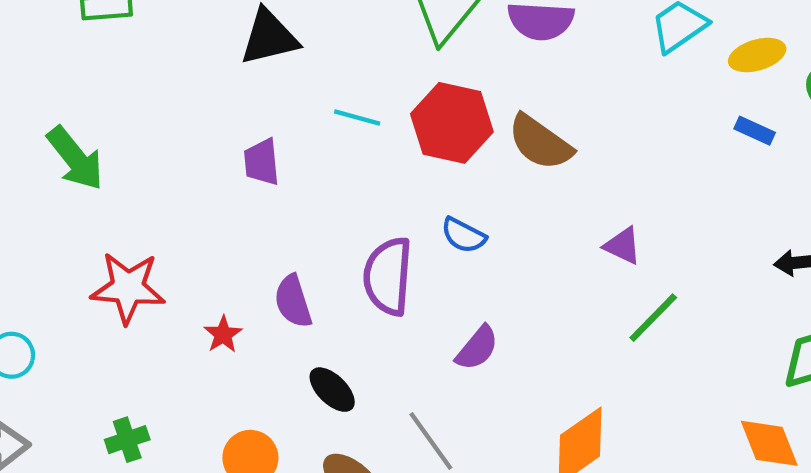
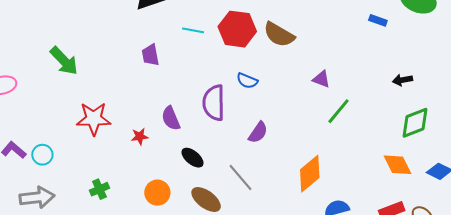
red star: (223, 334) -> (140, 136), turned 30

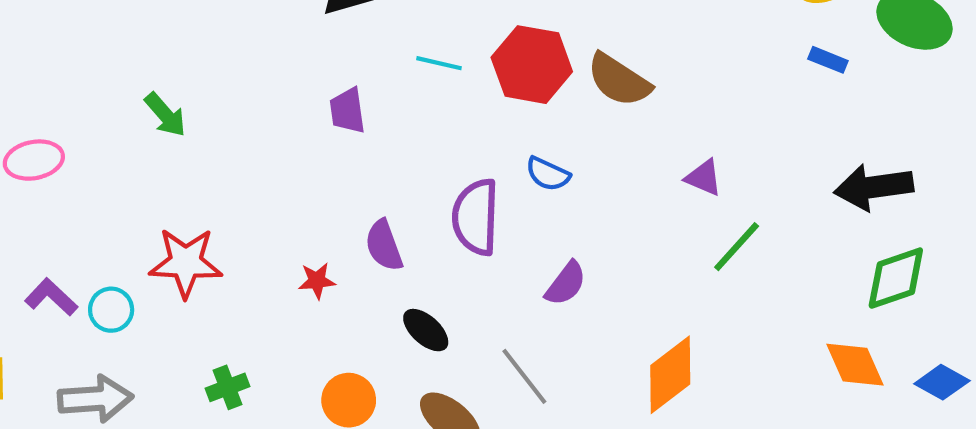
green arrow: (64, 61) -> (165, 115), size x0.7
black arrow: (402, 80) -> (874, 187), size x1.8
red star: (94, 119) -> (186, 263), moved

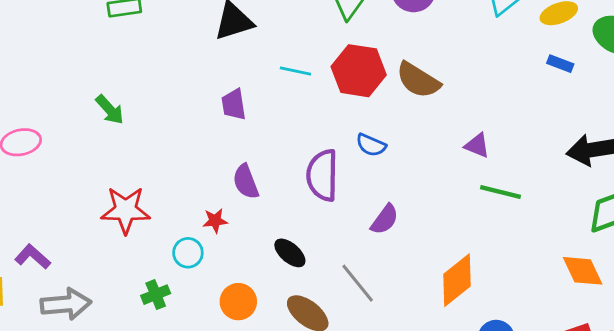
purple semicircle: (384, 245) -> (246, 182), moved
green line: (737, 247) -> (500, 192), turned 63
purple L-shape: (51, 297) -> (33, 257), moved
cyan circle: (111, 310) -> (188, 253), moved

